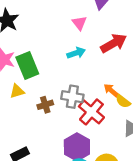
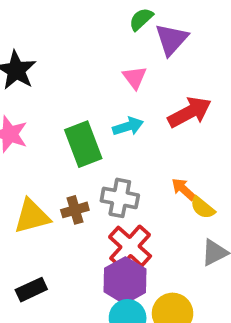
green rectangle: (27, 65) -> (83, 144), moved
yellow triangle: (17, 91) -> (32, 216), moved, size x1.5
red cross: (91, 112) -> (130, 247), moved

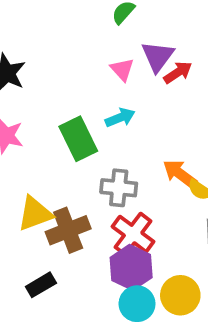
purple triangle: (171, 39) -> (158, 56), moved
red arrow: (190, 112) -> (178, 73), moved, size x0.7
orange arrow: (183, 189) -> (180, 174), size x1.4
brown cross: (75, 210) -> (68, 230), moved, size x1.6

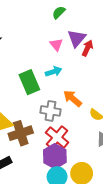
red arrow: (178, 73) -> (87, 48), turned -35
orange arrow: (180, 174) -> (73, 98), moved

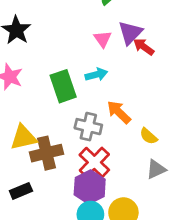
red arrow: (87, 48) -> (144, 47), turned -84

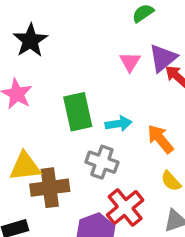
cyan arrow: (96, 75) -> (118, 124), moved
orange arrow: (119, 112) -> (160, 139), moved
red cross: (94, 162) -> (125, 207), moved

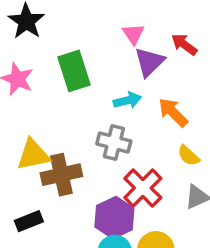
purple triangle: (163, 58) -> (149, 62), moved
green rectangle: (78, 112) -> (74, 71), moved

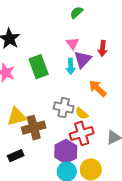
red arrow: (184, 44) -> (103, 48), turned -119
cyan arrow: (127, 100) -> (71, 66), moved, turned 105
yellow semicircle: (188, 156) -> (82, 113), moved
red cross: (143, 188) -> (82, 133), turned 30

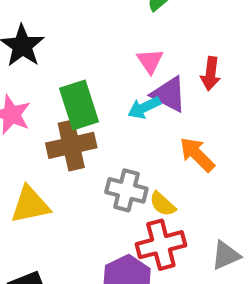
purple triangle: (83, 59) -> (169, 94), turned -48
cyan arrow: (71, 66) -> (144, 108), turned 63
brown cross: (34, 128) -> (71, 145), moved

